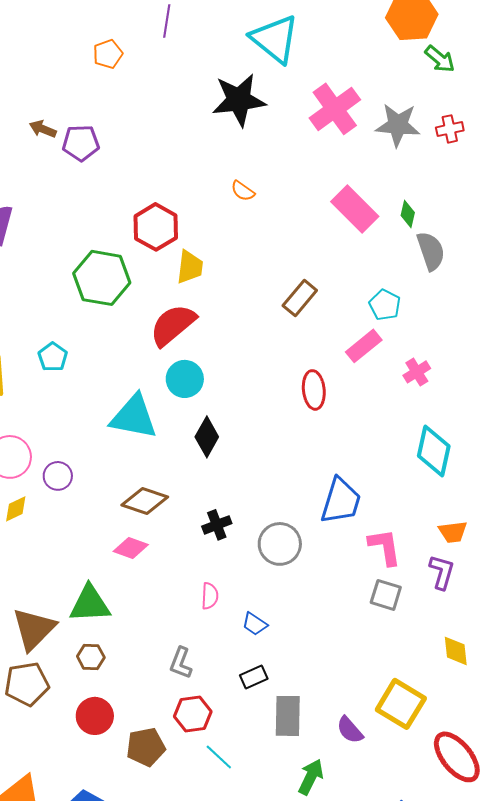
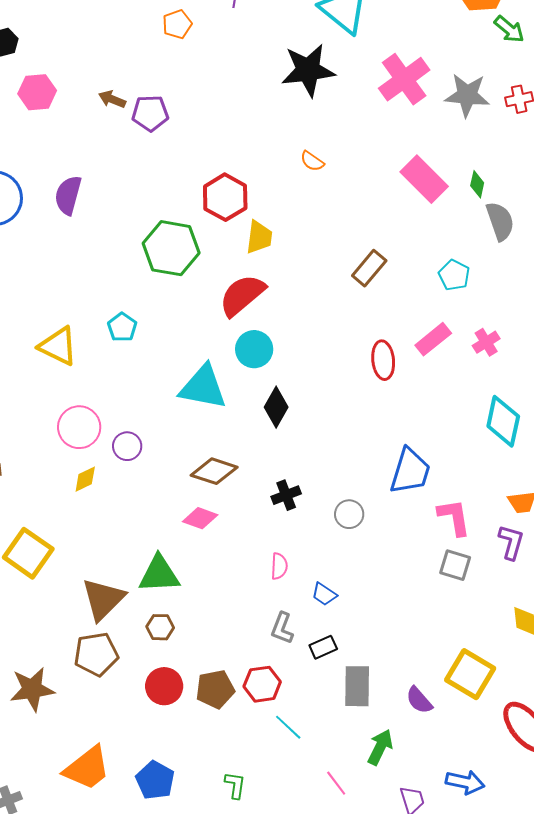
pink rectangle: (364, 346) -> (433, 339), moved
gray circle: (280, 544) -> (349, 514), size x0.7
gray L-shape: (181, 663) -> (282, 628), moved
brown pentagon: (146, 747) -> (215, 689), moved

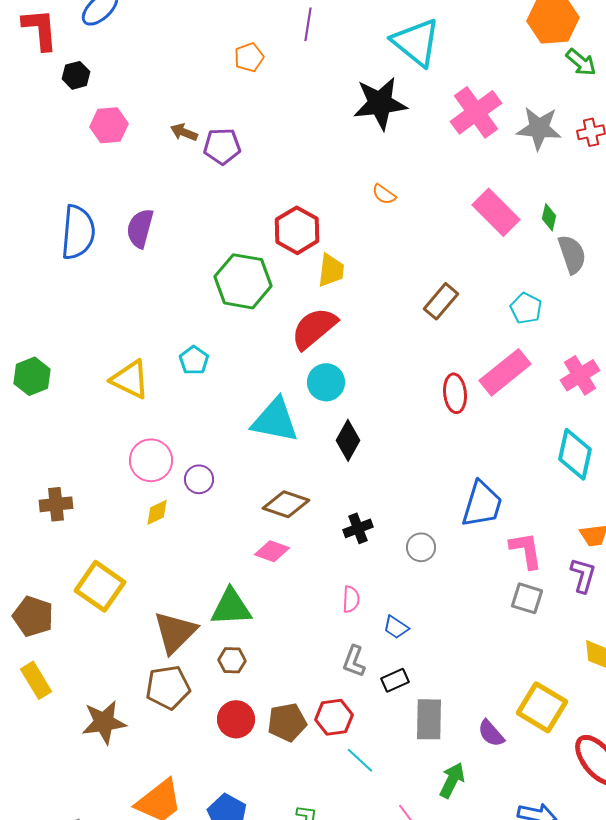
pink rectangle: (433, 339) -> (505, 372), size x1.4
pink cross: (486, 342) -> (580, 375), moved, size x1.4

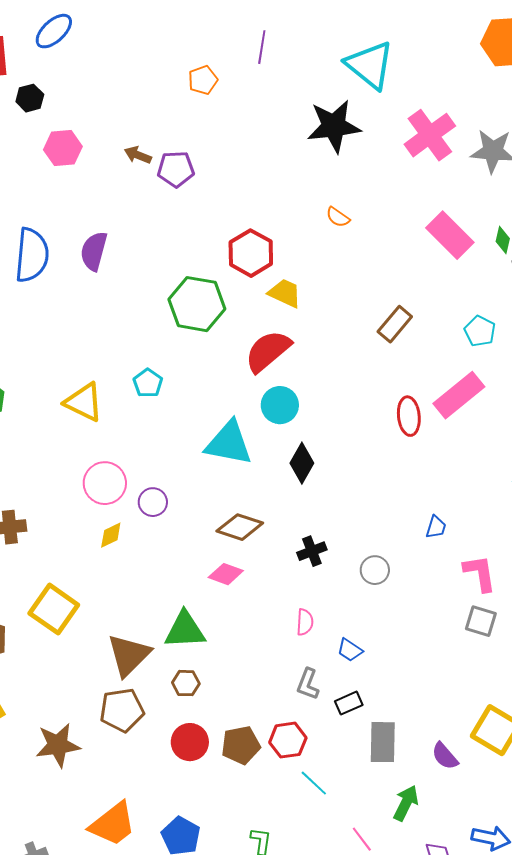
yellow trapezoid: (331, 270) -> (285, 293), turned -72
blue trapezoid: (482, 504) -> (436, 527), size x0.5

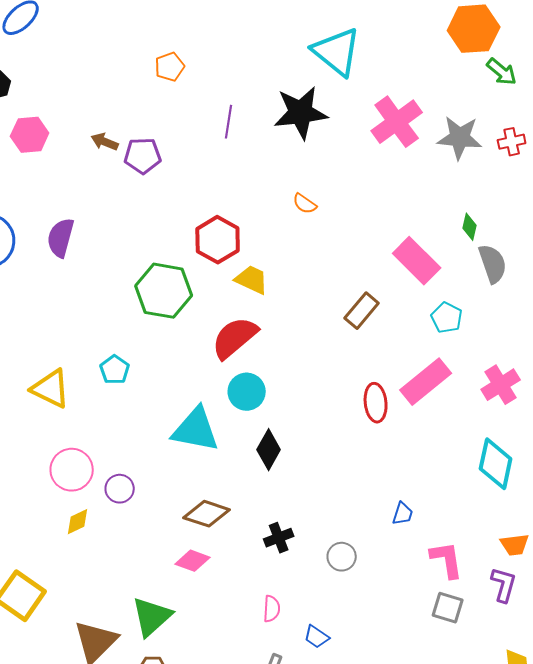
purple line: (262, 47) -> (229, 122), moved
pink rectangle: (450, 235) -> (417, 261), moved
green triangle: (185, 630) -> (152, 617), turned -39

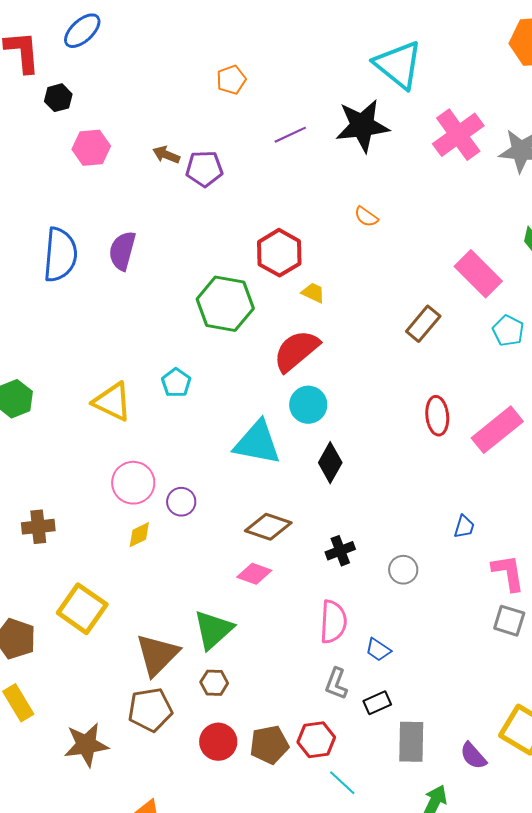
purple line: (229, 122) -> (290, 135), turned 56
yellow trapezoid: (252, 280) -> (313, 293), size x0.7
pink rectangle: (426, 382) -> (497, 430), moved
pink semicircle: (272, 609) -> (333, 622), size x1.6

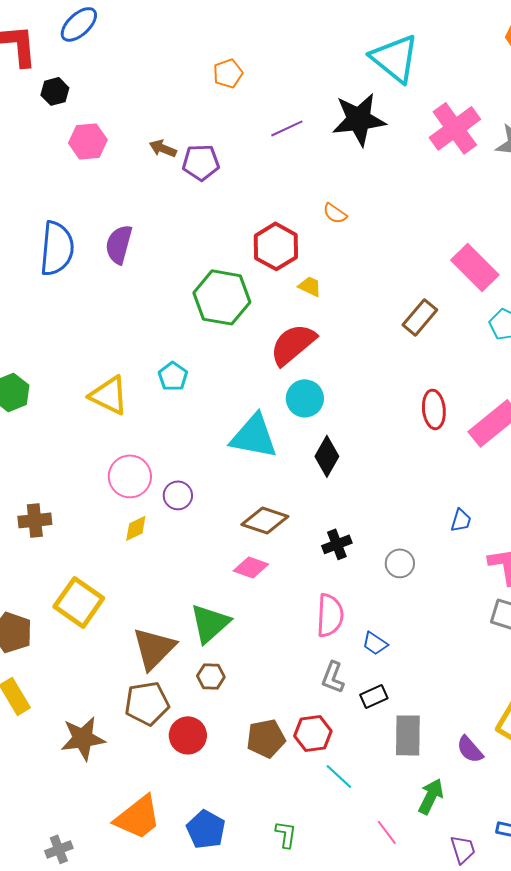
orange semicircle: (366, 217) -> (335, 213), moved
red circle: (218, 742) -> (188, 735), moved

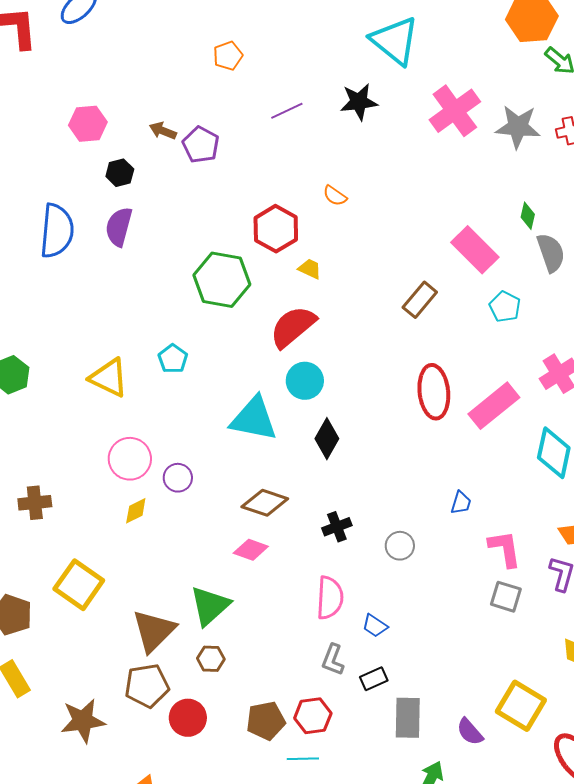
black hexagon: (55, 91) -> (120, 173), moved
black star: (359, 119) -> (359, 102), size x0.7
purple pentagon: (201, 162) -> (201, 145), turned 30
red ellipse: (434, 409) -> (434, 392), size x1.4
cyan line: (339, 776) -> (303, 759), moved, turned -44

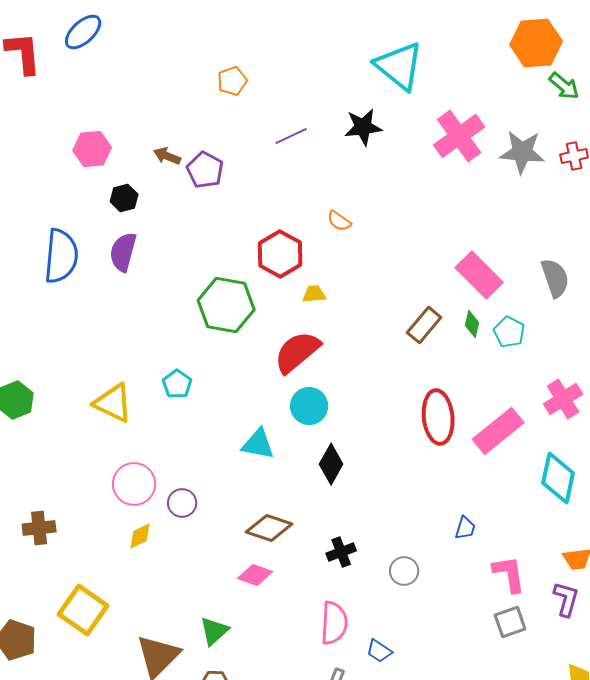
green diamond: (528, 216) -> (472, 324), moved
yellow trapezoid: (310, 269) -> (314, 294), turned -30
cyan triangle: (254, 419) -> (258, 444), size x0.7
gray square: (506, 597) -> (510, 622), turned -36
green triangle: (210, 606) -> (214, 631), size x0.7

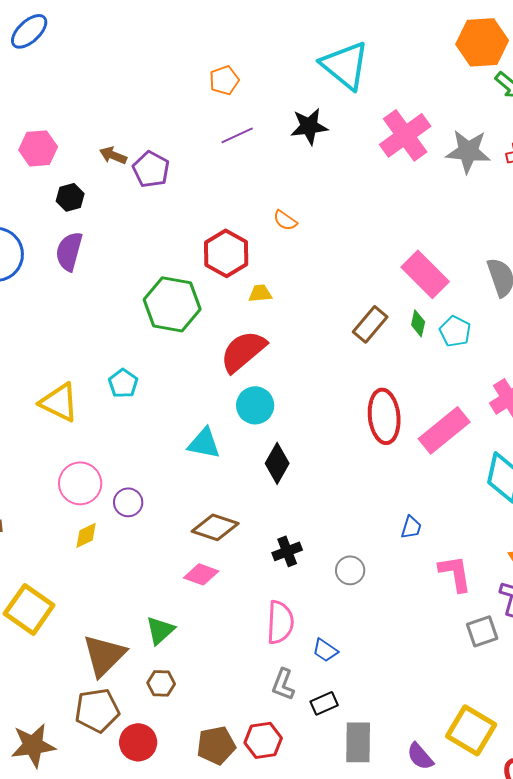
orange pentagon: (232, 81) -> (224, 80), moved
gray square: (510, 622) -> (482, 631), moved

